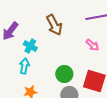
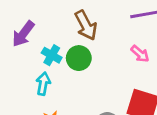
green circle: (64, 74) -> (79, 58), moved

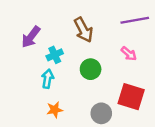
cyan cross: (52, 55) -> (55, 55), turned 35
green circle: (79, 58) -> (91, 69), moved

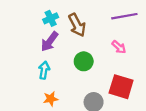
purple arrow: (31, 37) -> (50, 42), moved
cyan cross: (55, 55) -> (51, 18), moved

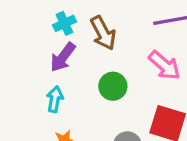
pink arrow: (119, 47) -> (164, 65), size x1.5

